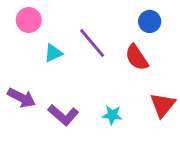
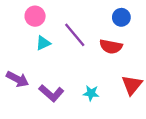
pink circle: (29, 20) -> (35, 16), moved
red semicircle: (137, 57) -> (111, 46), turned -45

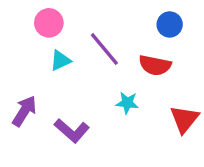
purple arrow: (18, 79) -> (24, 111), turned -85
cyan star: (91, 93) -> (127, 103), moved

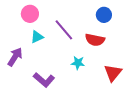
purple arrow: (24, 111) -> (15, 57), moved

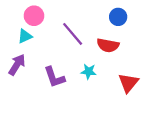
cyan triangle: (37, 37) -> (25, 36), moved
purple L-shape: (44, 80) -> (54, 77), moved, turned 30

